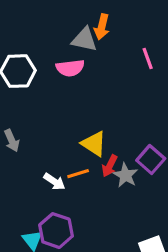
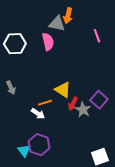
pink semicircle: (70, 68) -> (48, 42), turned -96
orange line: (78, 174) -> (45, 103), moved

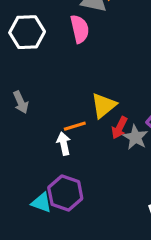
yellow triangle: (63, 90) -> (104, 105), turned 48
white arrow: (38, 114) -> (64, 144), turned -136
cyan triangle: (24, 151) -> (41, 203), turned -32

